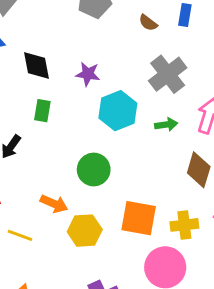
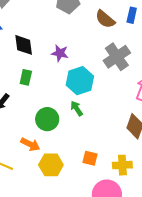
brown semicircle: (148, 23) -> (105, 19), size x1.5
green arrow: (166, 125) -> (77, 108), moved, turned -119
green circle: (94, 170) -> (47, 119), moved
orange square: (139, 218) -> (90, 158), size x0.6

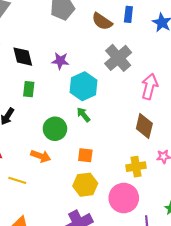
orange square: (90, 158) -> (85, 155), moved
yellow hexagon: (51, 165) -> (85, 185), moved

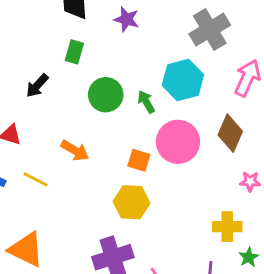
cyan hexagon: (84, 86) -> (183, 80), moved
green circle: (55, 129) -> (106, 95), moved
yellow cross: (136, 167) -> (227, 227), moved
pink circle: (124, 198) -> (178, 142), moved

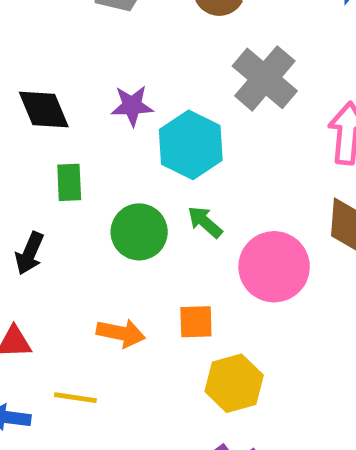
cyan hexagon: (183, 80) -> (191, 145), moved
orange square: (139, 160) -> (196, 322), moved

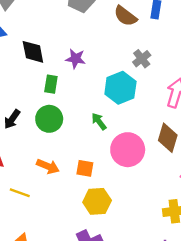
gray cross: (265, 78) -> (142, 59), size x0.6
cyan hexagon: (191, 145) -> (120, 88), moved
green rectangle: (69, 182) -> (51, 84), moved
green circle: (139, 232) -> (49, 119), moved

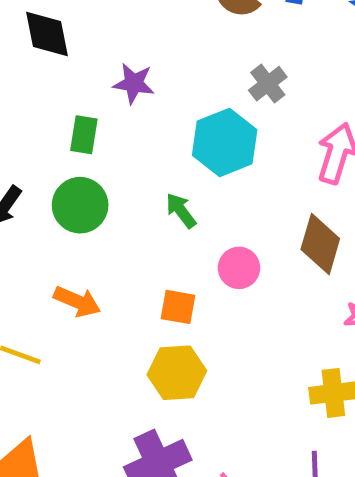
black diamond: (33, 52) -> (47, 34), moved
pink circle: (128, 150) -> (239, 268), size x0.6
orange square: (85, 168) -> (178, 307), moved

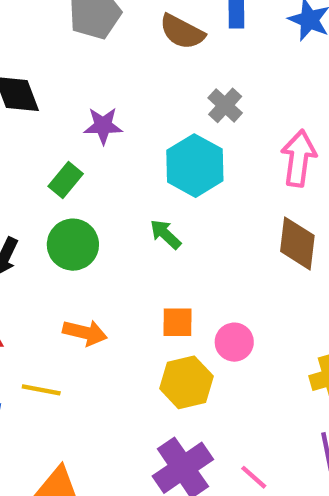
green rectangle: (84, 135) -> (66, 180), turned 40
pink circle: (239, 268) -> (234, 342), moved

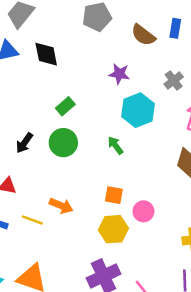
gray cross: (225, 105) -> (174, 80), moved
purple star: (103, 126) -> (119, 74), moved
orange arrow: (85, 333) -> (61, 206), moved

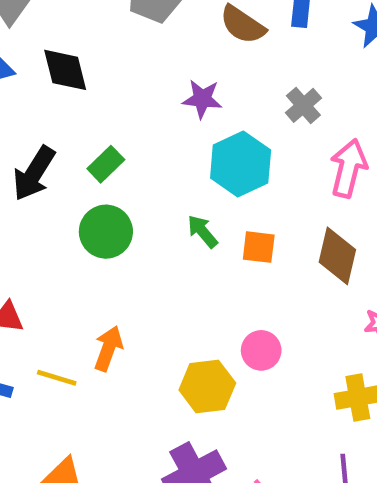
black arrow: (24, 143) -> (34, 173), moved, size x1.4
orange square: (114, 195) -> (259, 247), moved
orange arrow: (61, 206) -> (108, 348), turned -90

